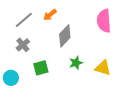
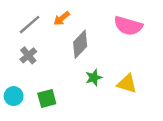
pink semicircle: (104, 21) -> (128, 26), turned -70
green square: (41, 68) -> (47, 99), moved

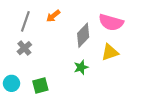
gray line: (30, 25) -> (25, 21), turned -30
gray diamond: (80, 44) -> (83, 35), moved
yellow triangle: (127, 84) -> (110, 52), moved, turned -36

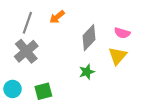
pink semicircle: (111, 22) -> (122, 33), moved, size x0.6
gray cross: (24, 48) -> (26, 51), size x1.5
yellow triangle: (110, 52) -> (118, 56), turned -30

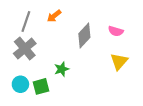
yellow triangle: (118, 56) -> (119, 62), moved
green star: (87, 72) -> (62, 69), moved
cyan circle: (13, 89) -> (20, 84), moved

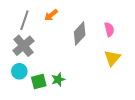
pink semicircle: (116, 31) -> (109, 29), turned -120
green star: (62, 69) -> (58, 79), moved
cyan circle: (20, 84) -> (19, 71), moved

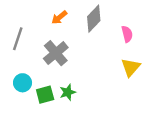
gray line: (24, 20) -> (18, 39), moved
gray diamond: (80, 33) -> (94, 19), moved
gray cross: (23, 46) -> (56, 53), moved

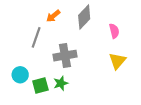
gray line: (18, 39) -> (36, 37), moved
gray cross: (56, 53) -> (65, 56), moved, turned 30

